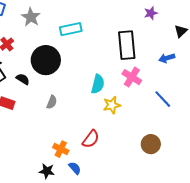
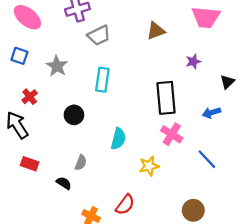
cyan rectangle: (71, 29) -> (102, 80), turned -70
black circle: (46, 60) -> (74, 115), size x0.6
black semicircle: (23, 79) -> (64, 183), moved
cyan semicircle: (98, 84) -> (118, 139), moved

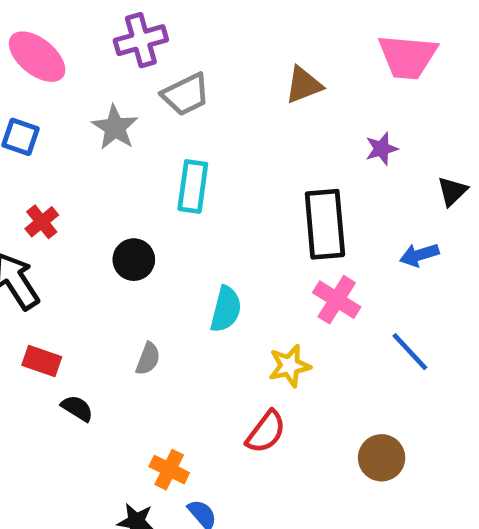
gray star: (57, 66) -> (115, 127), moved
black semicircle: (64, 183) -> (77, 408), moved
red semicircle: (125, 205) -> (266, 432), moved

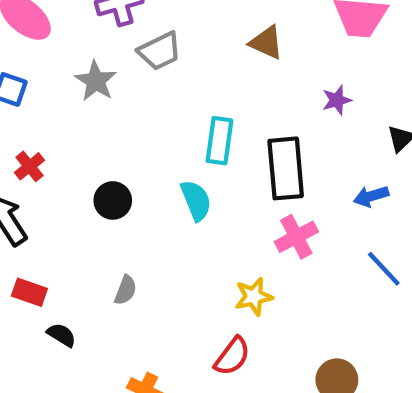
brown triangle: (304, 85) -> (266, 43), turned 45
cyan rectangle: (193, 186) -> (219, 141), moved
pink cross: (337, 300) -> (296, 237), turned 30
cyan semicircle: (226, 309) -> (196, 200), moved, turned -36
blue line: (410, 352) -> (384, 269), moved

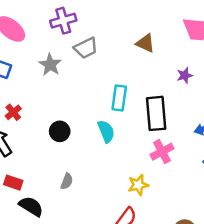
black semicircle: (62, 335) -> (31, 206), size x1.5

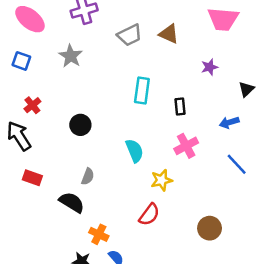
gray trapezoid: (86, 48) -> (130, 35), moved
black rectangle: (156, 113) -> (180, 106), size x0.5
cyan semicircle: (106, 131) -> (135, 151), moved
black semicircle: (31, 206) -> (72, 202), moved

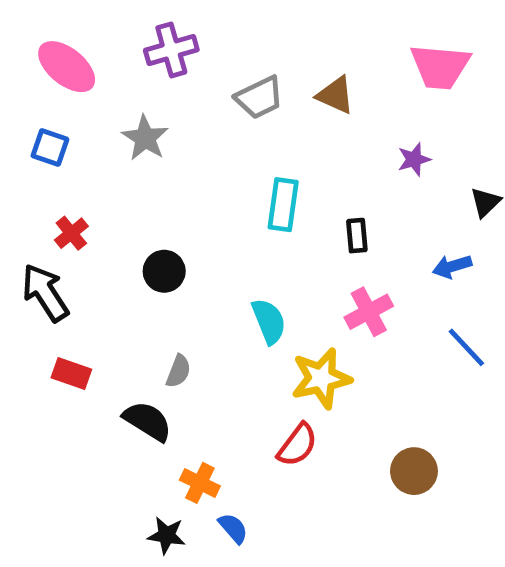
yellow star: (162, 180) -> (321, 378), size x1.4

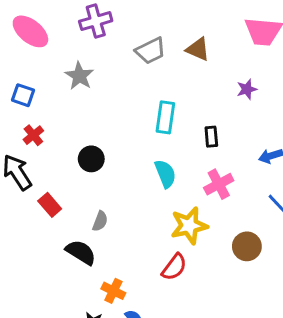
blue square: (50, 148) -> (23, 95), moved
cyan semicircle: (269, 321) -> (165, 174), moved
red rectangle: (71, 374) -> (50, 205), moved, turned 30
brown circle: (414, 471) -> (247, 246), moved

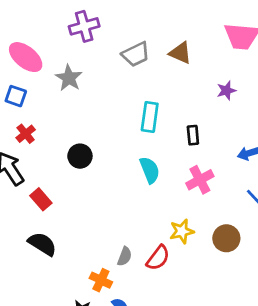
pink ellipse: (30, 31) -> (26, 57), moved
gray semicircle: (100, 221) -> (125, 256), moved
yellow star: (189, 226) -> (182, 231), moved, size x0.7
black semicircle: (81, 252) -> (42, 244), moved

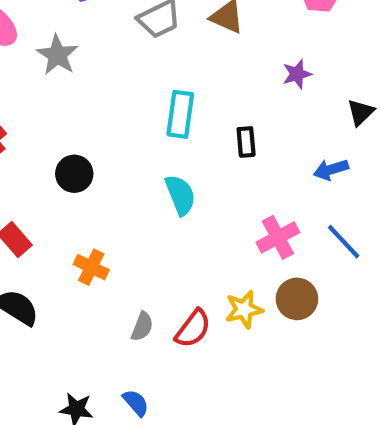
pink cross: (200, 180) -> (278, 237), moved
yellow star: (182, 231) -> (244, 309), moved
orange cross: (101, 280) -> (91, 267), moved

